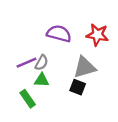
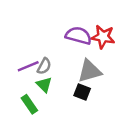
purple semicircle: (59, 34) -> (78, 36), moved
green triangle: (42, 80) -> (44, 85), turned 42

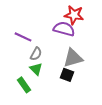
red star: (103, 37) -> (74, 15), moved
purple line: (28, 66) -> (23, 37), moved, turned 48

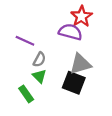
red star: (74, 15) -> (81, 16), turned 30
black square: (67, 75) -> (74, 83), size x1.5

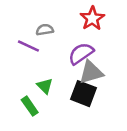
purple semicircle: (70, 32) -> (81, 54), moved, turned -50
gray semicircle: (39, 60) -> (45, 30), moved, turned -128

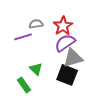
red star: (92, 18) -> (63, 26), moved
purple line: (28, 46) -> (23, 37), turned -42

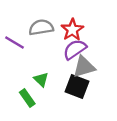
gray semicircle: (36, 24) -> (41, 27), size x1.5
purple line: (23, 37) -> (15, 42), moved, turned 48

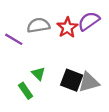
purple semicircle: (75, 49) -> (89, 21), moved
gray triangle: (84, 67) -> (89, 82), moved

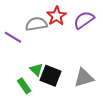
red star: (67, 28) -> (57, 16), moved
black square: (72, 80) -> (50, 76), moved

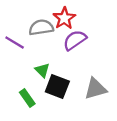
purple semicircle: (84, 20) -> (75, 40), moved
green triangle: (36, 70) -> (42, 70), moved

